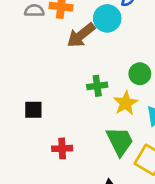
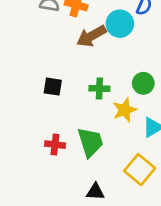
black square: (33, 110) -> (53, 87), moved
green trapezoid: (120, 141) -> (90, 142), moved

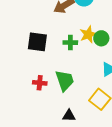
black square: (53, 87) -> (37, 42), size x1.5
yellow star: (125, 110) -> (88, 34), moved

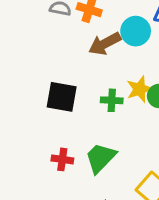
green trapezoid: (65, 81) -> (100, 158), turned -120

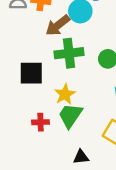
yellow star: (140, 89) -> (65, 94), moved
green cross: (112, 100) -> (69, 53), moved, size x1.6

